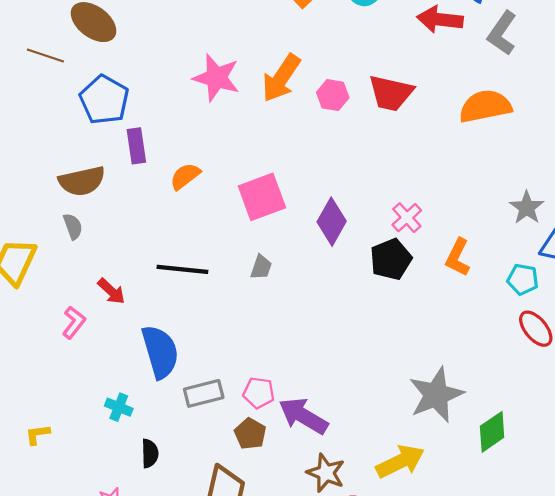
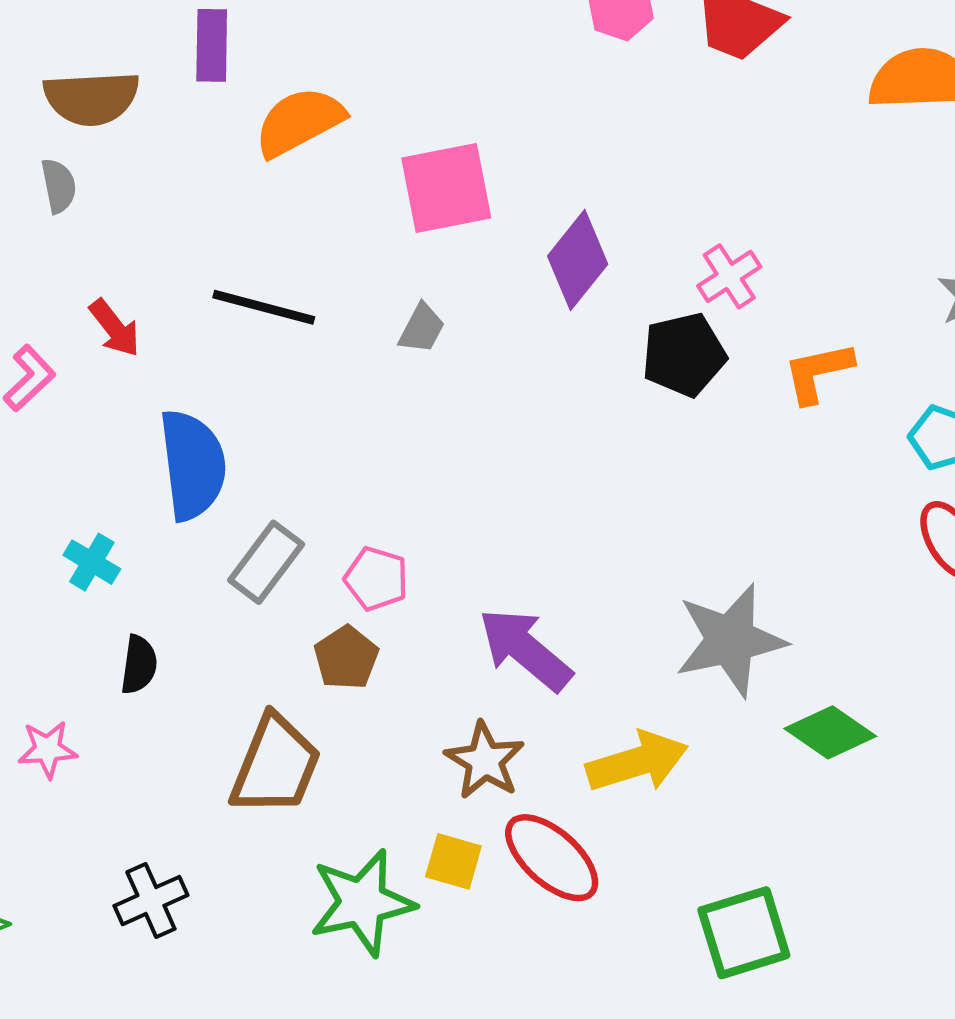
orange semicircle: (185, 176) -> (299, 122), size x1.4
orange L-shape: (458, 257) -> (818, 372), turned 42
gray rectangle: (204, 393) -> (266, 562), turned -48
purple arrow: (303, 416) -> (525, 649), moved
green diamond: (492, 432) -> (830, 732), turned 60

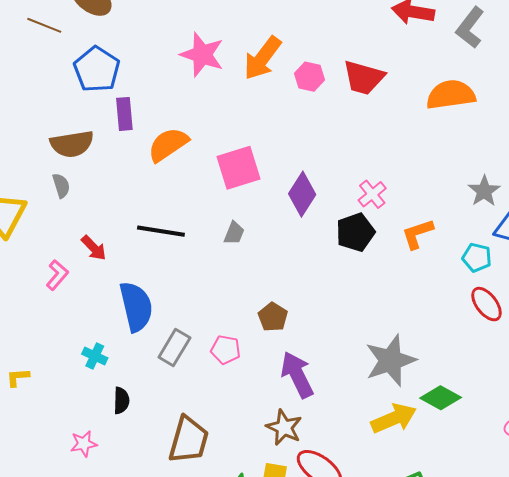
purple arrow: (525, 649) -> (297, 375), turned 30
brown pentagon: (346, 658) -> (273, 317), moved
yellow arrow: (637, 762) -> (394, 418), moved

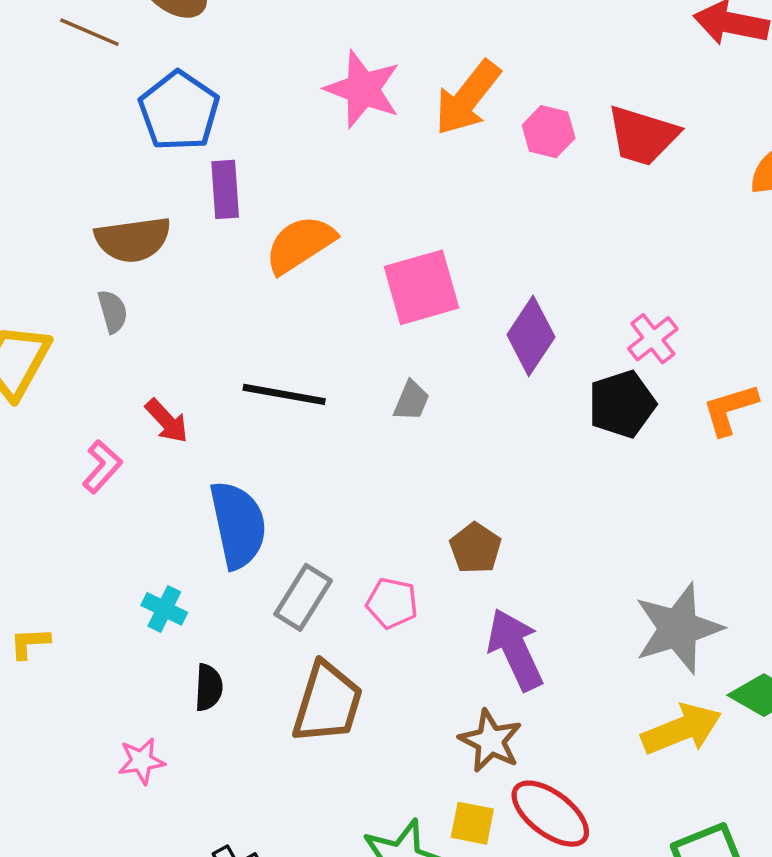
brown trapezoid: (189, 440) -> (327, 703), moved

